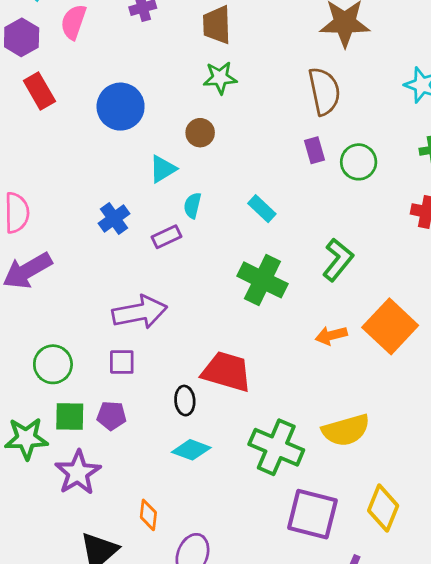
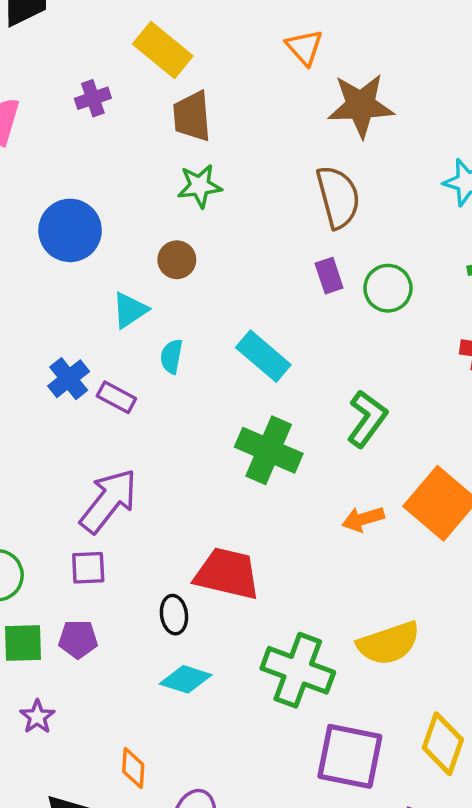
cyan rectangle: (262, 209) -> (263, 356), size x1.4
purple rectangle: (167, 237) -> (116, 397), moved, turned 56
purple arrow: (140, 312) -> (109, 501), turned -38
purple star: (78, 473) -> (37, 717), size x0.6

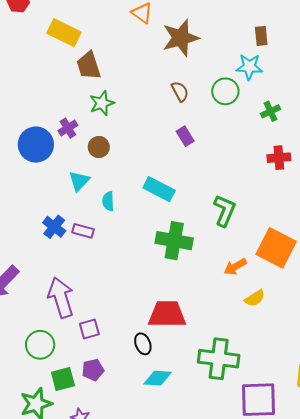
purple cross: (93, 98) -> (68, 128), moved
brown semicircle: (338, 197) -> (180, 91), size x0.6
green circle: (388, 288) -> (225, 91), moved
purple arrow: (109, 501) -> (61, 298), moved, turned -42
yellow semicircle: (389, 643) -> (255, 298), moved, size x0.6

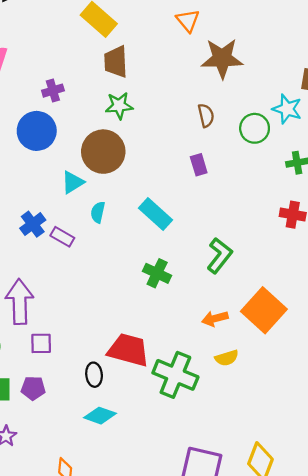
purple cross: (68, 128) -> (53, 91), moved
brown circle: (99, 147) -> (103, 152), size x1.8
green cross: (174, 241) -> (157, 273), size x0.7
green cross: (219, 359) -> (175, 375), moved

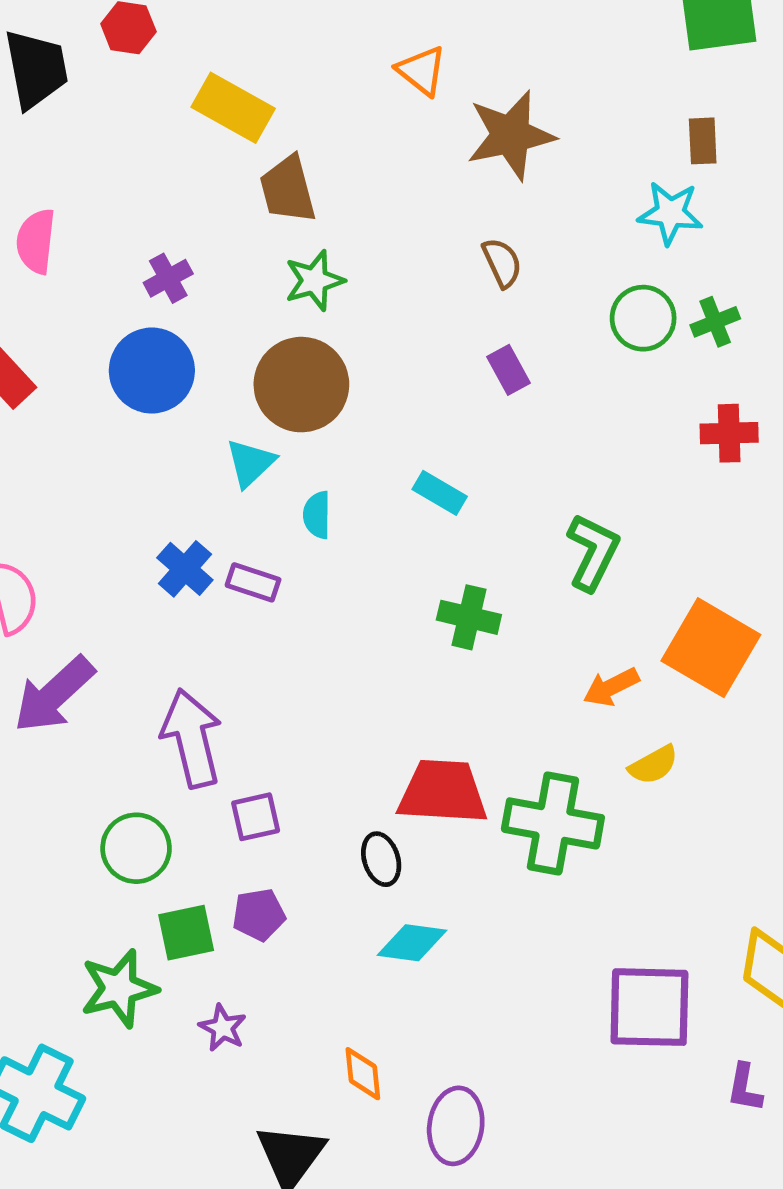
green circle: (255, 128) -> (643, 318), moved
cyan rectangle: (156, 214) -> (440, 493), size x0.7

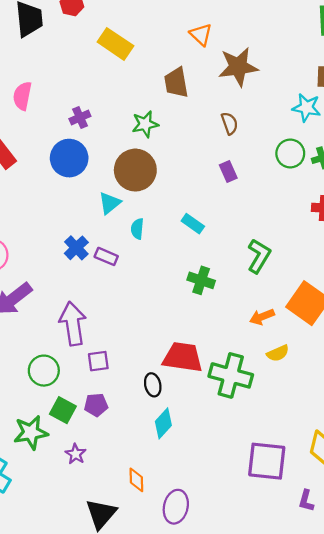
brown trapezoid: (288, 189) -> (176, 83), moved
green square: (186, 933) -> (63, 410), turned 35
cyan diamond: (412, 943) -> (163, 423), turned -60

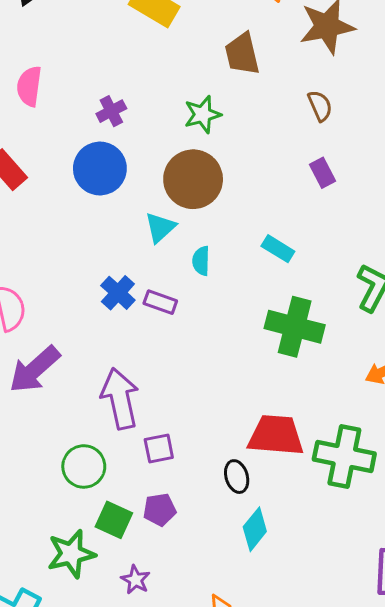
green cross: (201, 280) -> (295, 327), size x1.5

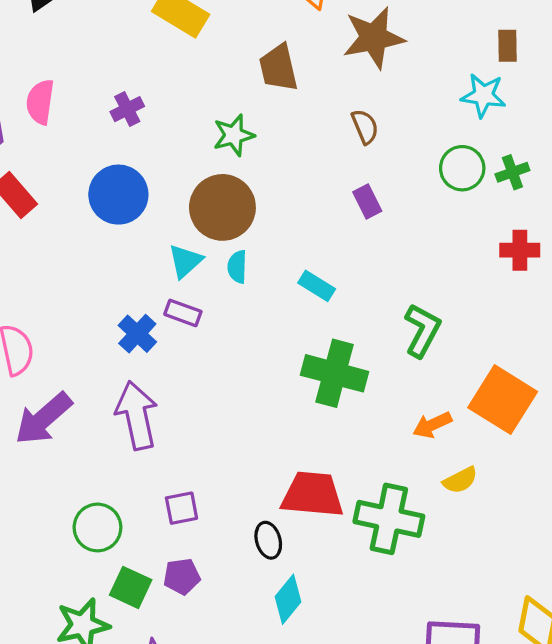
purple cross: (111, 111) -> (127, 109), moved
cyan semicircle: (201, 261) -> (237, 267), moved
purple rectangle: (160, 302) -> (183, 313), moved
purple arrow: (120, 399) -> (137, 415), moved

